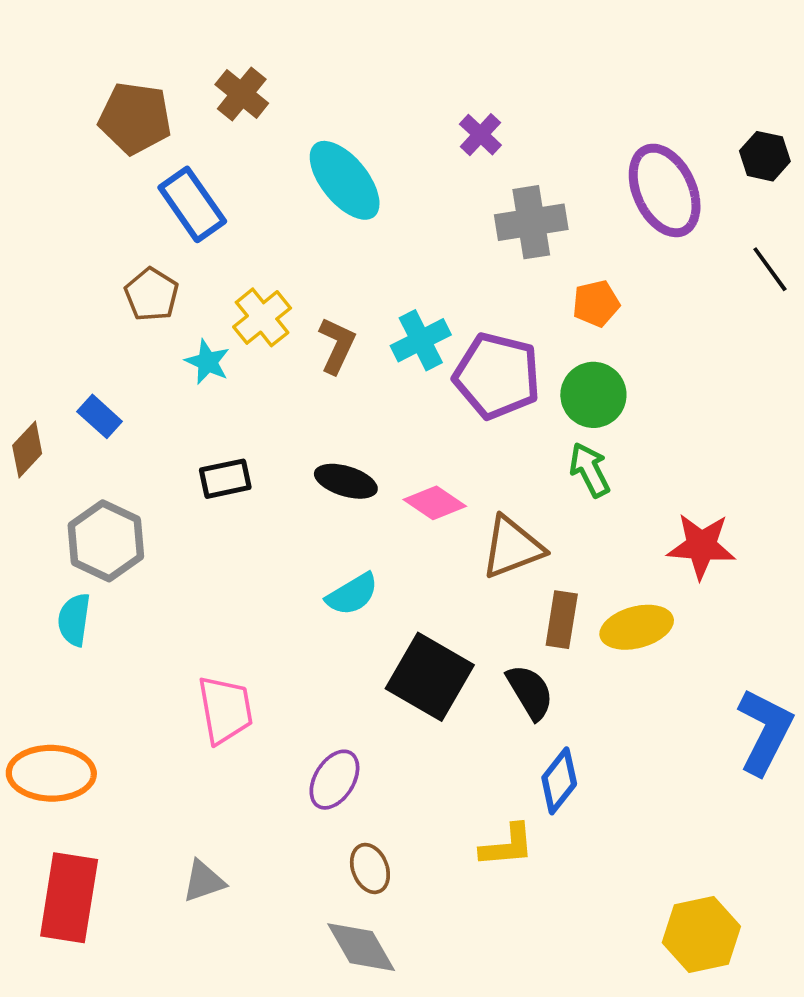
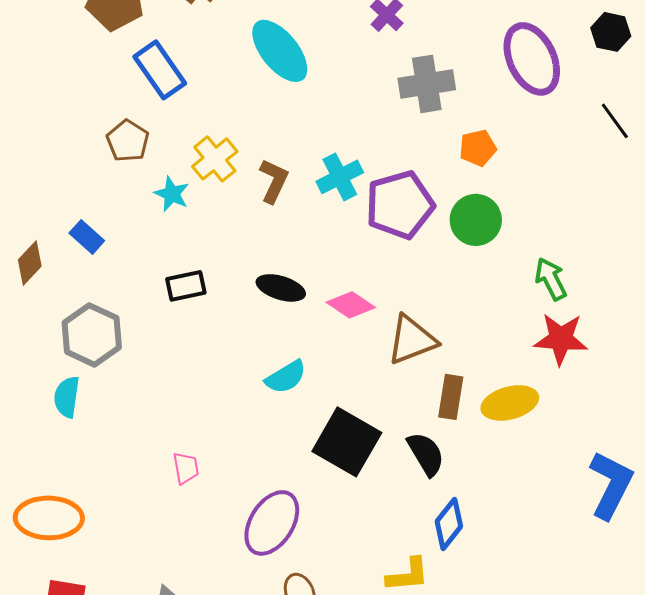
purple pentagon: (497, 376) -> (400, 205), turned -30
green arrow: (590, 470) -> (551, 279), moved
pink trapezoid: (225, 710) -> (186, 468), size x0.6
purple ellipse: (334, 780) -> (272, 523), size x1.4

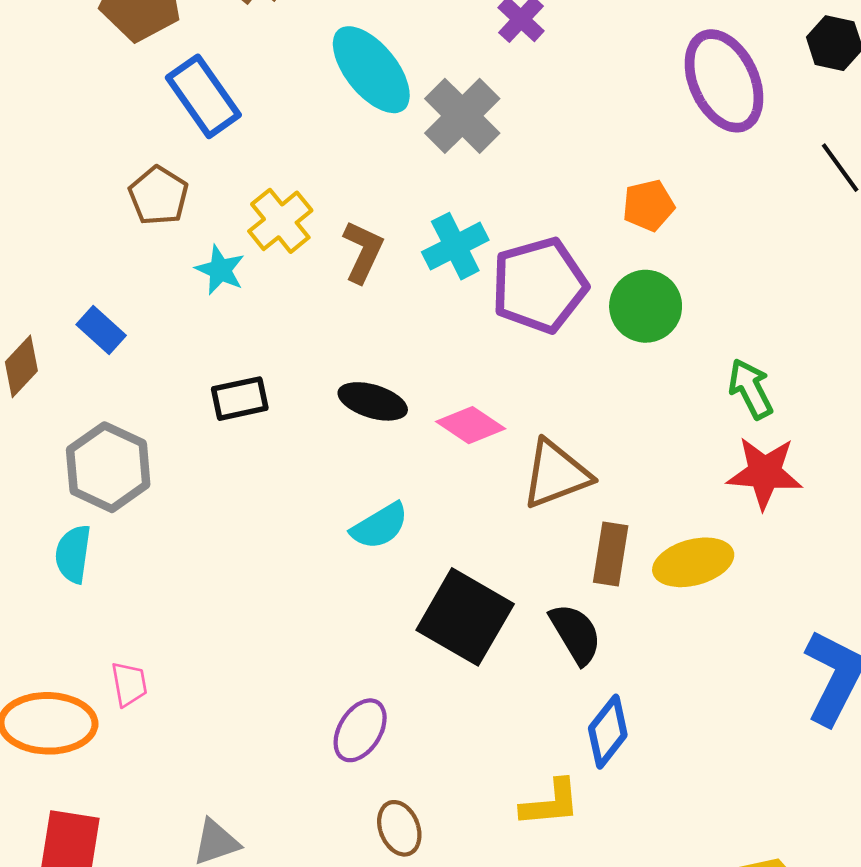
gray cross: (427, 84) -> (462, 116), moved, turned -36
pink trapezoid: (186, 468) -> (129, 684), moved
purple ellipse: (272, 523) -> (360, 730), size x0.7

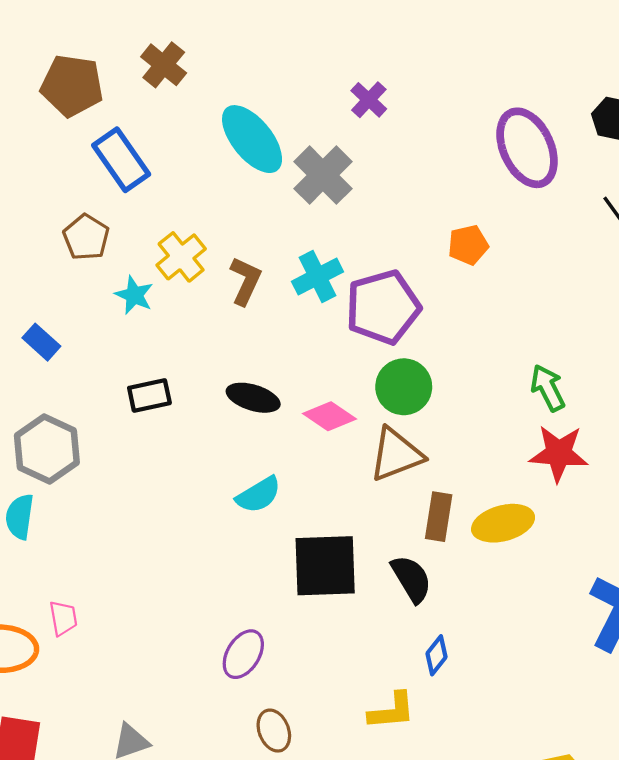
green circle: (646, 306) -> (404, 387), moved
black square: (465, 617) -> (325, 566), turned -32
blue diamond: (608, 732) -> (436, 655), size x0.7

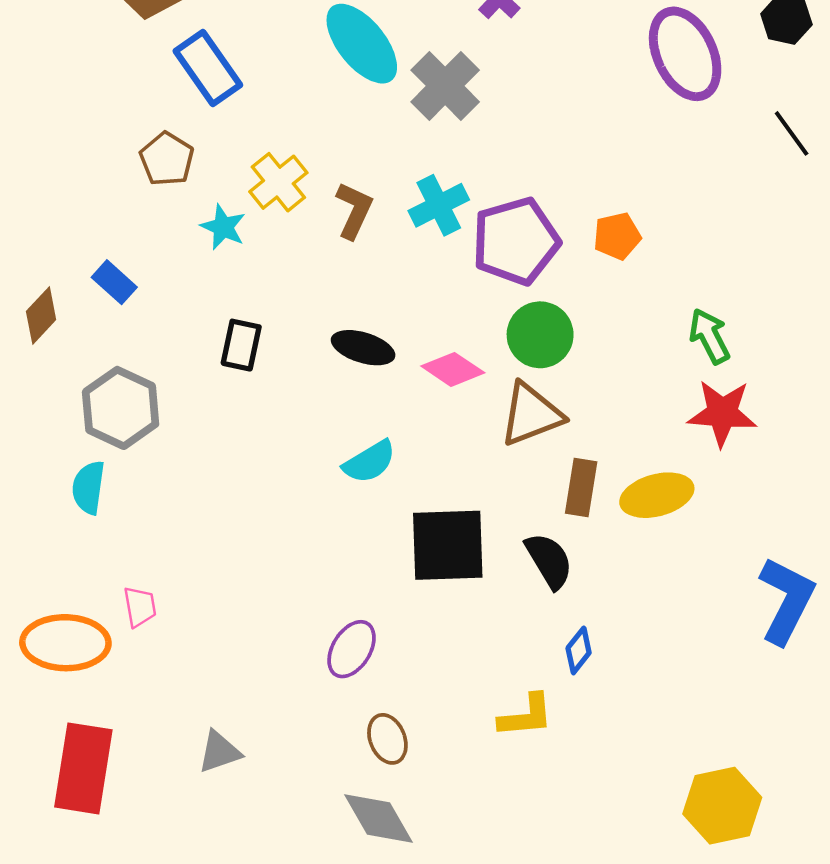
orange pentagon: (468, 245) -> (617, 236), moved
black rectangle: (149, 396) -> (241, 345), turned -66

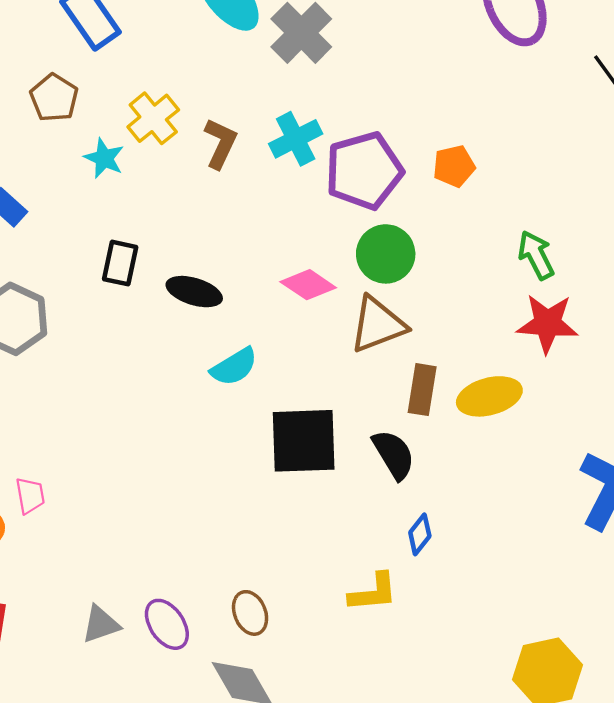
black ellipse: (363, 348) -> (194, 292), moved
purple ellipse: (352, 649) -> (167, 624), moved, turned -66

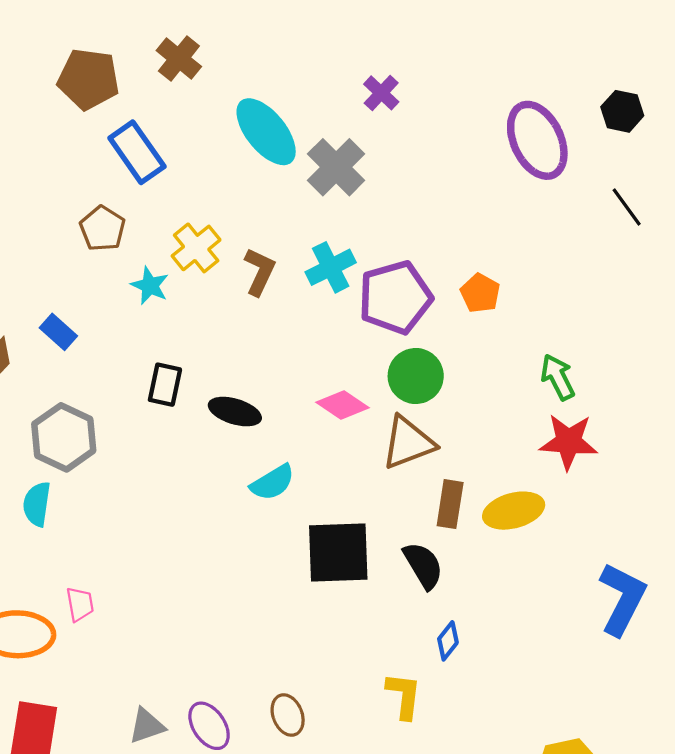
orange pentagon: (454, 166) -> (480, 293), turned -30
yellow L-shape: (373, 592) -> (404, 696), turned -78

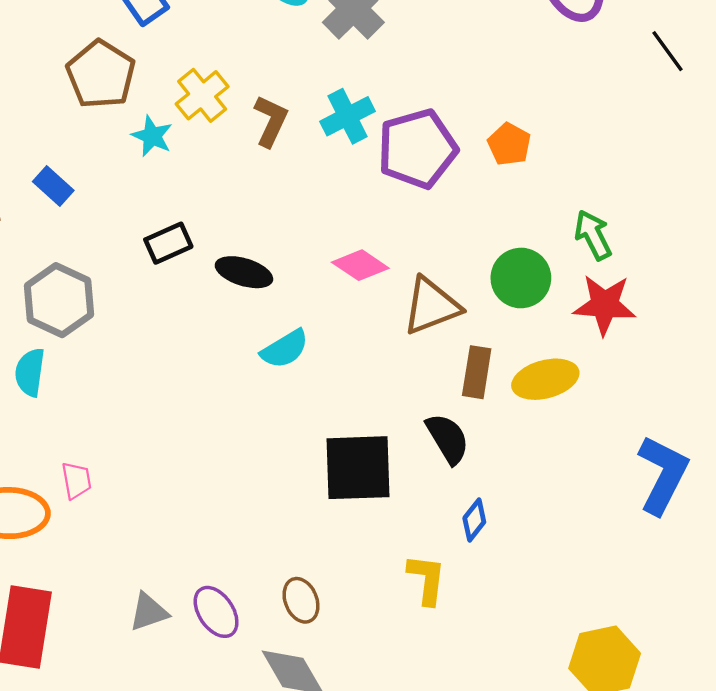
brown pentagon: (102, 229) -> (101, 74), size x1.4
green circle: (416, 376) -> (521, 278), moved
black rectangle: (165, 385) -> (168, 243), turned 54
black square: (338, 553) -> (358, 468), moved

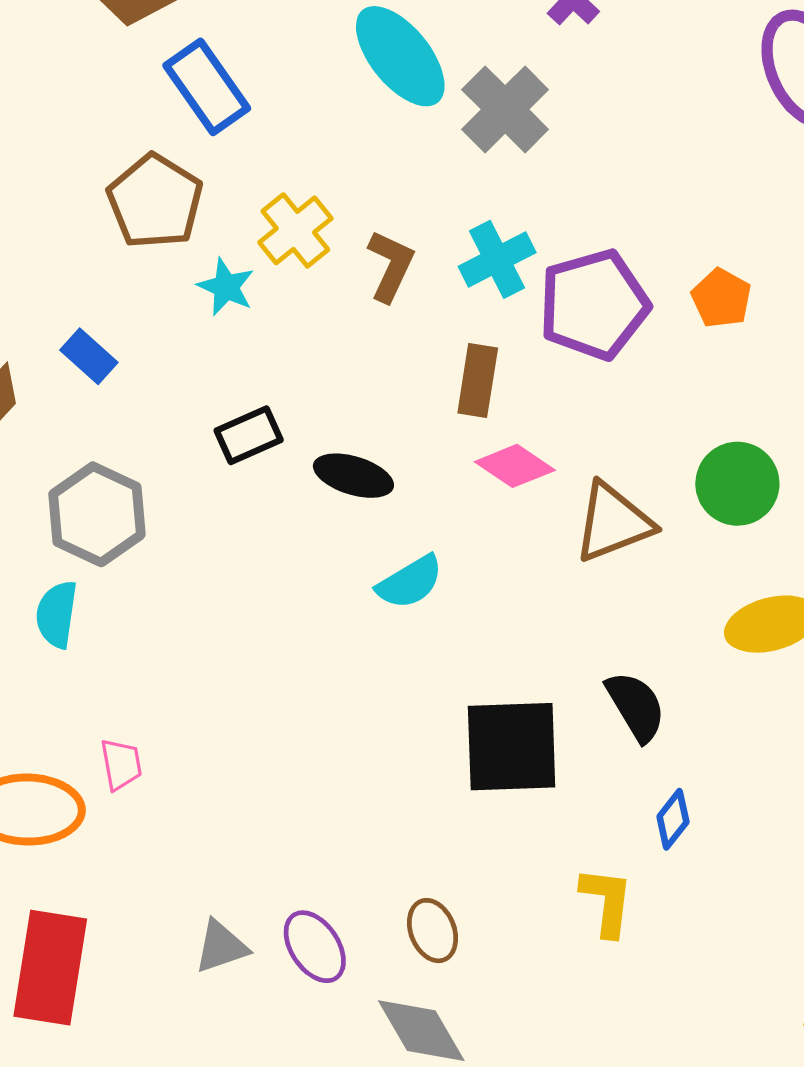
brown rectangle: (477, 372) -> (478, 380), moved

